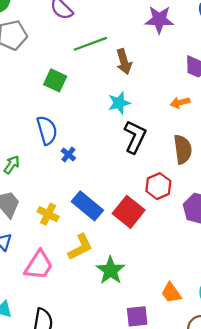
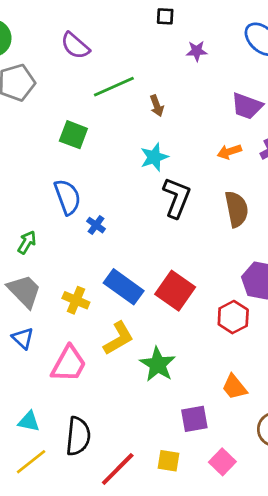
purple star: (159, 20) -> (197, 51), size x0.6
brown arrow: (124, 62) -> (157, 106), size x0.7
red hexagon: (158, 186) -> (233, 317), moved

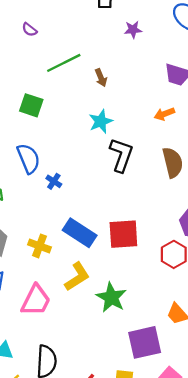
purple semicircle: (75, 46) -> (29, 30), size x0.6
red square: (175, 291) -> (123, 234), turned -36
purple square: (194, 419) -> (145, 342), size x1.4

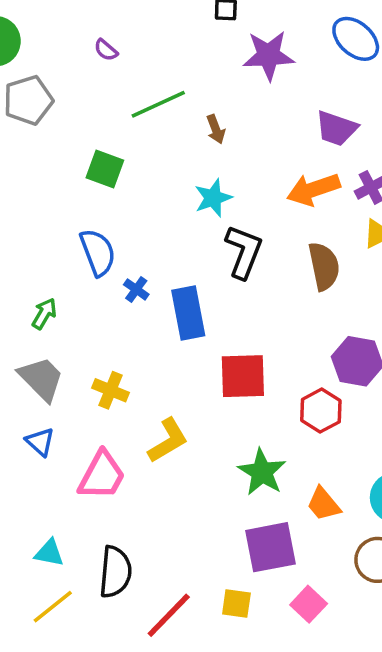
purple star: (133, 30) -> (268, 55), size x1.8
orange arrow: (164, 114) -> (313, 189), size x1.6
blue rectangle: (80, 233) -> (188, 313), moved, turned 44
green star: (111, 297) -> (262, 472), moved

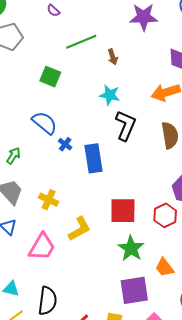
cyan star: (213, 198) -> (110, 95), turned 30
blue semicircle: (98, 252) -> (44, 123), turned -32
red square: (243, 376) -> (123, 211), moved

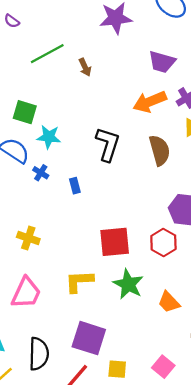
green square: (50, 77) -> (25, 112), moved
cyan star: (110, 95) -> (49, 137), moved
blue rectangle: (94, 158) -> (75, 186), size x0.5
yellow L-shape: (79, 229) -> (79, 281), moved, turned -148
purple square: (134, 290) -> (89, 338), moved, turned 32

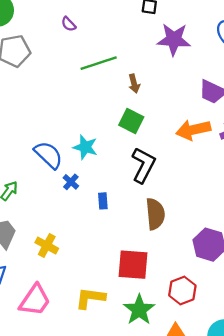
green square: (25, 112) -> (131, 121), moved
brown semicircle: (160, 150) -> (155, 214), moved
red hexagon: (163, 243) -> (182, 290), moved

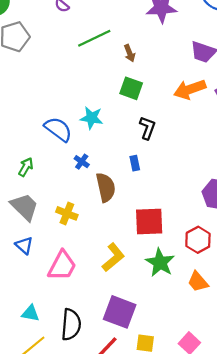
black L-shape: (143, 165) -> (147, 128), size x0.7
blue cross: (71, 182) -> (82, 162), moved
blue rectangle: (103, 201) -> (135, 163), moved
brown semicircle: (155, 214) -> (106, 187), moved
yellow L-shape: (90, 298) -> (113, 257), turned 140

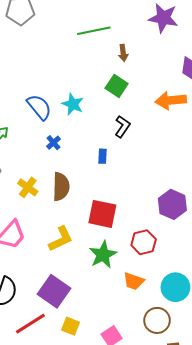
brown semicircle: (106, 187) -> (61, 187), moved
orange trapezoid: (198, 282) -> (134, 281), turned -45

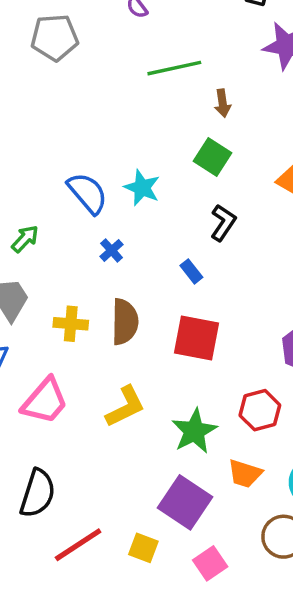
blue rectangle: (102, 156) -> (191, 271), turned -40
yellow cross: (28, 187) -> (71, 324), turned -30
red square: (102, 214) -> (197, 338), moved
purple square: (54, 291) -> (185, 502), moved

